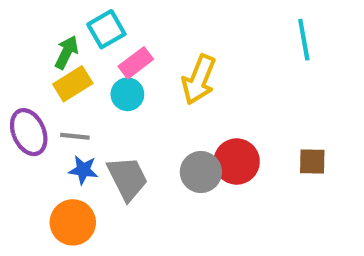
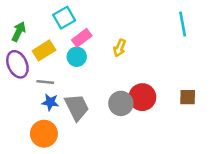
green arrow: (66, 52) -> (19, 32), moved
yellow arrow: (199, 80) -> (120, 48), size x0.6
purple ellipse: (29, 132) -> (17, 64), moved

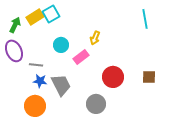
pink rectangle: (82, 38) -> (81, 57), moved
yellow rectangle: (44, 50) -> (35, 17), moved
gray circle: (121, 103) -> (96, 104), moved

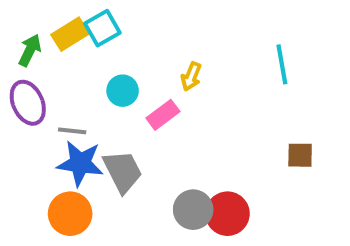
cyan line: (145, 19) -> (282, 64), moved
red circle: (113, 77) -> (227, 214), moved
blue star: (40, 81) -> (80, 163), size x1.6

